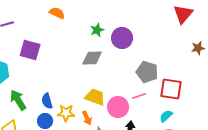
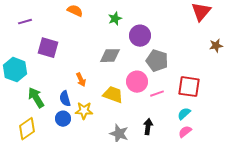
green star: (97, 30) -> (115, 19), moved
gray pentagon: (147, 72) -> (157, 61), moved
pink circle: (118, 107) -> (137, 82), moved
orange arrow: (87, 118) -> (81, 80), moved

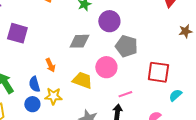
pink line: (157, 94) -> (125, 94), moved
cyan semicircle: (184, 114) -> (175, 95), moved

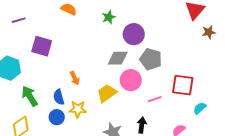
brown star: (185, 31) -> (209, 32), moved
gray diamond: (79, 41) -> (118, 58), moved
yellow trapezoid: (82, 80) -> (107, 93), turned -55
pink line: (125, 94) -> (155, 99), moved

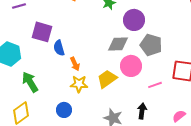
blue semicircle: (59, 97) -> (59, 48), moved
yellow star: (78, 109) -> (79, 84), moved
blue circle: (57, 117) -> (64, 110), moved

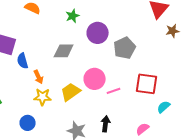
gray diamond: (118, 44) -> (64, 51), moved
gray pentagon: (151, 45) -> (125, 48), moved, turned 30
pink line: (155, 85) -> (114, 91), moved

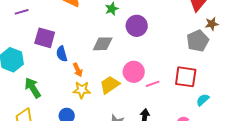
gray pentagon: (125, 48) -> (198, 41), moved

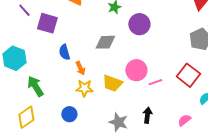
purple line: (22, 12) -> (24, 10), turned 64
purple square: (45, 38) -> (47, 23), moved
red square: (186, 77) -> (188, 75), turned 30
yellow trapezoid: (110, 85) -> (112, 83), turned -125

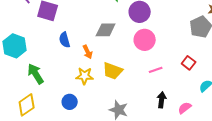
orange arrow: (80, 68) -> (88, 52), moved
pink circle: (136, 70) -> (145, 40), moved
red square: (188, 75) -> (189, 63), size x0.6
black arrow: (147, 115) -> (162, 100), moved

